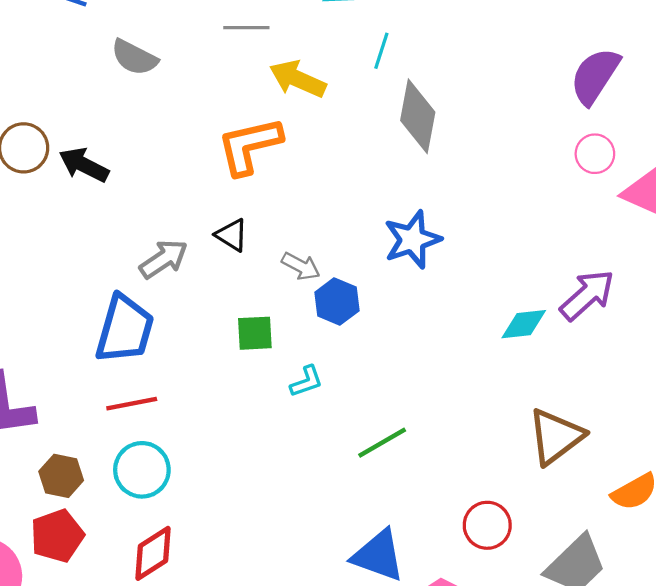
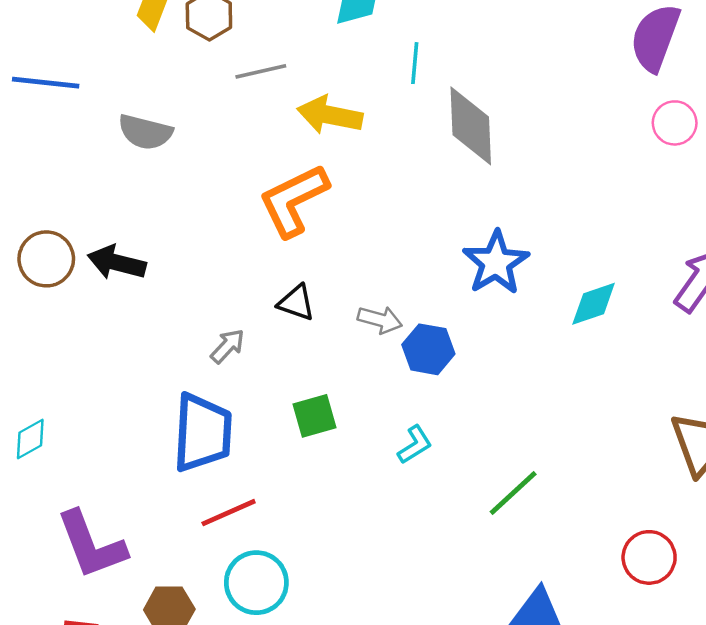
gray arrow: (164, 259) -> (228, 346), size x0.7
cyan diamond: (524, 324) -> (594, 304), moved
green square: (255, 333) -> (315, 416), moved

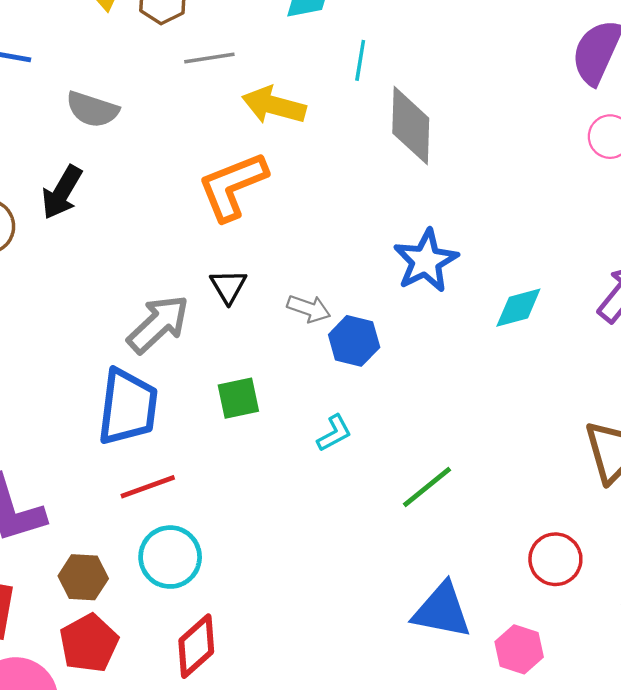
black arrow: (117, 263) -> (62, 192), moved, turned -78
black triangle: (296, 303) -> (228, 286), turned 36
gray arrow: (228, 346) -> (158, 324), size x1.8

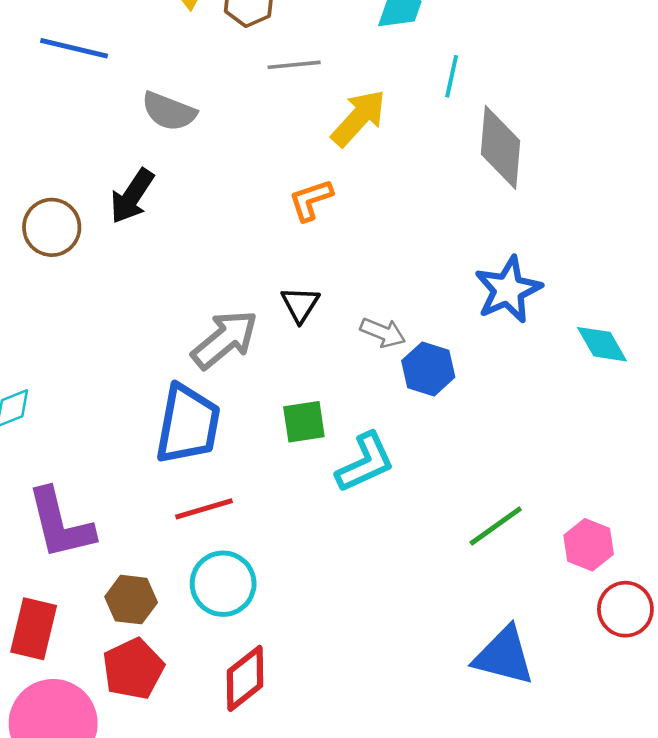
yellow arrow: (274, 105) -> (359, 118), turned 114
orange L-shape: (233, 186) -> (311, 200), size x0.6
cyan diamond: (518, 308) -> (602, 344), turned 72
cyan L-shape: (334, 433) -> (365, 463), moved, size x1.6
pink hexagon: (519, 649) -> (589, 545), moved

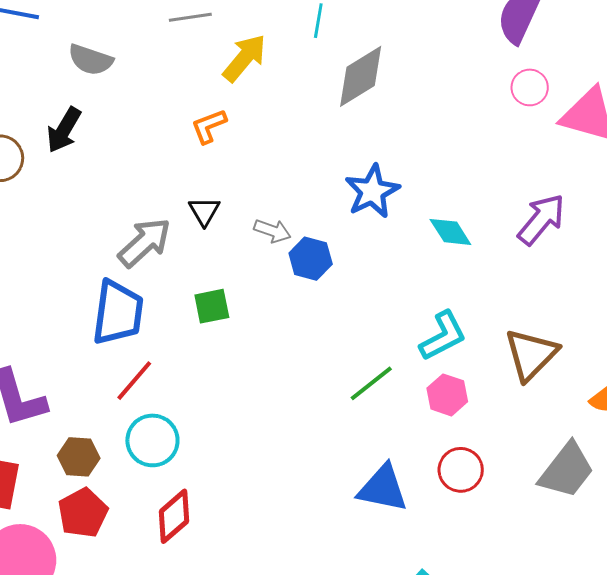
gray diamond: (500, 147) -> (361, 76), turned 56
cyan L-shape: (365, 463) -> (443, 336), moved
red line: (204, 509) -> (134, 381), turned -30
red circle: (625, 609) -> (461, 470), moved

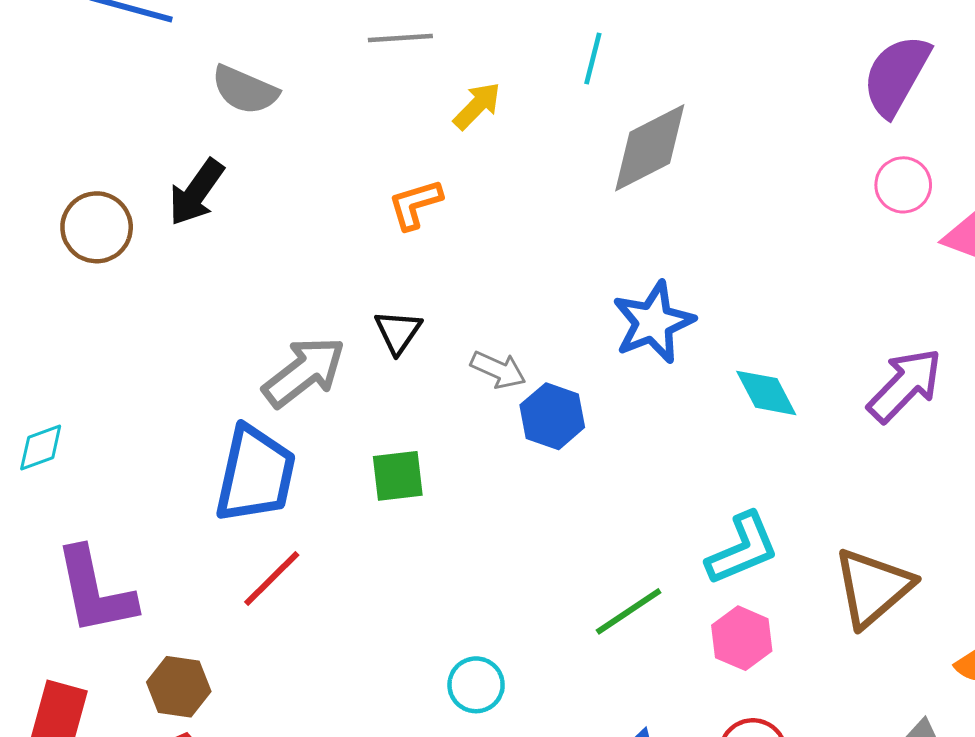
yellow arrow: (244, 58) -> (477, 106), size x0.7
cyan circle: (152, 440) -> (476, 685), moved, size x0.7

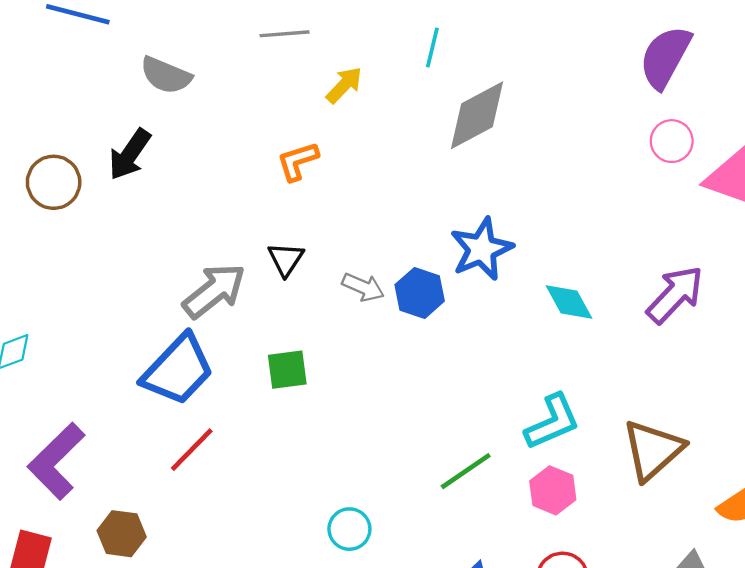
blue hexagon: (552, 416) -> (420, 293), moved
blue trapezoid: (255, 474) -> (178, 370), turned 32
purple L-shape: (95, 591) -> (56, 461), turned 58

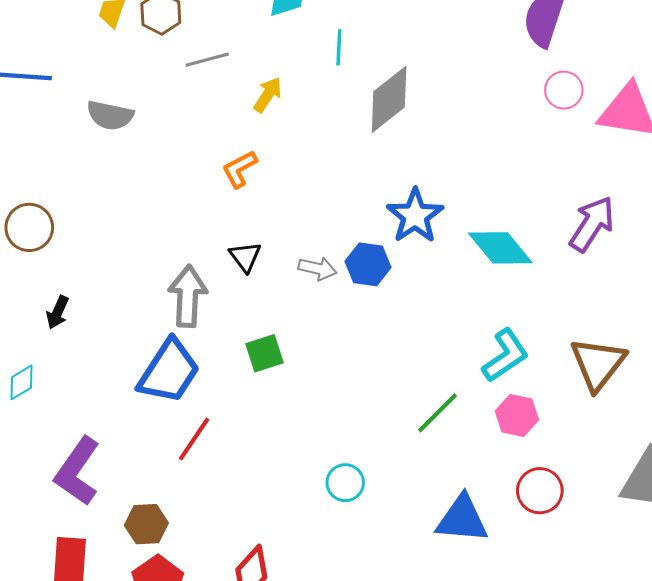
black arrow: (130, 154) -> (58, 312), moved, size x0.7
gray arrow: (214, 291) -> (188, 296), turned -38
cyan diamond: (569, 302) -> (500, 248), size x1.4

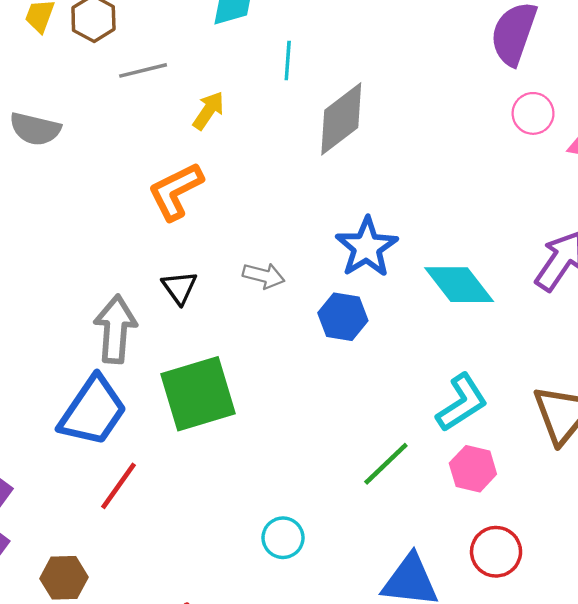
orange L-shape: (240, 169) -> (176, 191), size x1.4
blue hexagon: (368, 264) -> (343, 317), moved
gray arrow: (318, 269) -> (264, 276), moved
green square: (265, 353) -> (198, 394), size x1.8

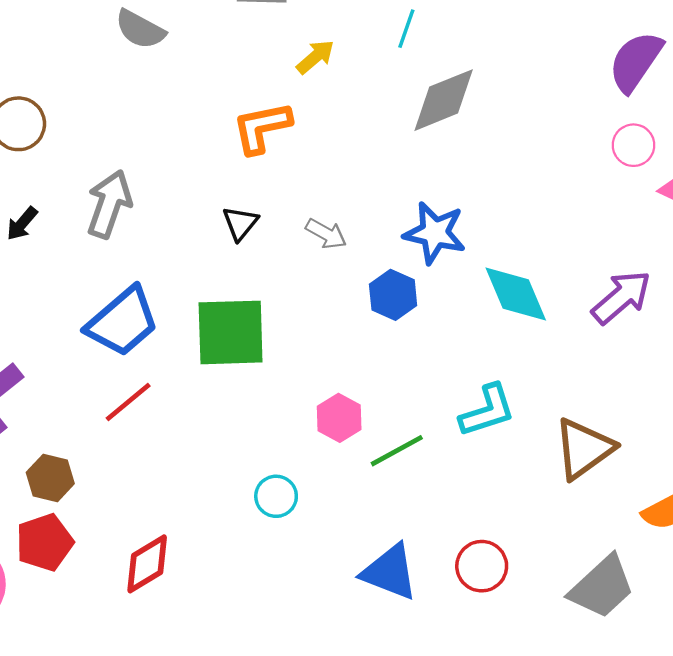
blue star: (367, 247) -> (435, 233), turned 30
gray arrow: (115, 329) -> (109, 204), moved
pink hexagon: (473, 469) -> (339, 418), moved

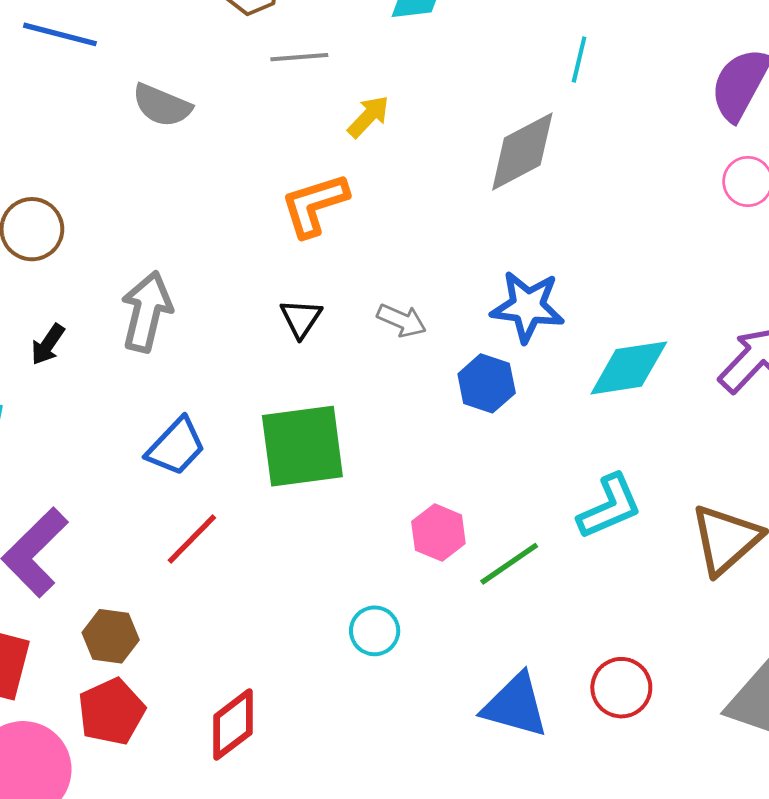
cyan line: (406, 29) -> (579, 60), moved
cyan diamond: (516, 294) -> (629, 368), turned -70
blue trapezoid: (123, 322) -> (176, 447), size x0.7

